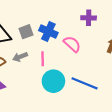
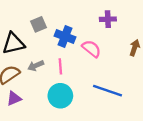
gray square: (26, 32) -> (38, 24), moved
cyan circle: (53, 81) -> (60, 96), moved

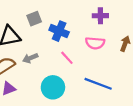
pink semicircle: (91, 49) -> (95, 43), moved, turned 144
pink line: (60, 66) -> (67, 58), moved, turned -40

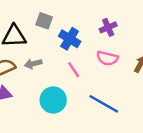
purple cross: (100, 16) -> (108, 27), moved, turned -32
gray square: (34, 19) -> (44, 21), turned 32

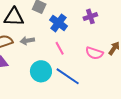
pink semicircle: (107, 58) -> (94, 53), moved
blue line: (104, 104) -> (68, 76), moved

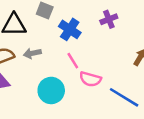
pink semicircle: (94, 53) -> (90, 79), moved
blue line: (68, 76) -> (124, 97), moved

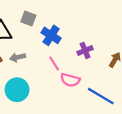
purple cross: (109, 19) -> (85, 50), moved
cyan circle: (51, 90) -> (17, 90), moved

